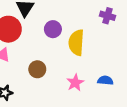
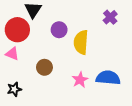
purple cross: (108, 16) -> (110, 17), turned 32
blue semicircle: (105, 80) -> (108, 78), size x1.6

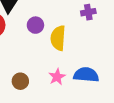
purple cross: (110, 17) -> (88, 12), turned 32
brown circle: (44, 67) -> (20, 81), moved

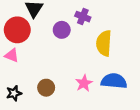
purple cross: (88, 12) -> (83, 17), moved, turned 32
yellow semicircle: (58, 38) -> (104, 43), moved

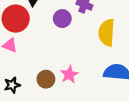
pink star: (84, 83) -> (69, 75), moved

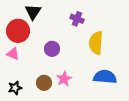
purple circle: (62, 19) -> (52, 49), moved

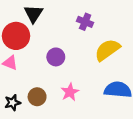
yellow semicircle: (96, 43) -> (107, 50), turned 50
brown circle: (44, 83) -> (37, 97), moved

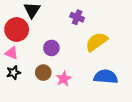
brown circle: (37, 97) -> (43, 73), moved
black star: (12, 103) -> (14, 73), moved

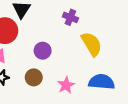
yellow semicircle: (97, 42) -> (92, 44), turned 95
pink star: (64, 79) -> (66, 85), moved

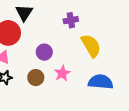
purple cross: (70, 17) -> (71, 20), turned -32
pink star: (66, 85) -> (62, 73), moved

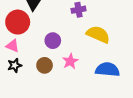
yellow semicircle: (91, 46) -> (98, 34), turned -35

